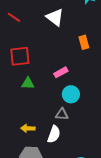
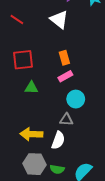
orange rectangle: (84, 42) -> (64, 58), moved
yellow arrow: (28, 128) -> (31, 134), size x1.5

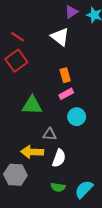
red square: (23, 60) -> (16, 61), moved, turned -30
green triangle: (31, 88) -> (32, 105), size x1.5
gray triangle: (66, 120) -> (50, 134), moved
gray hexagon: (34, 164) -> (15, 175), moved

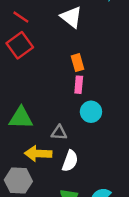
pink rectangle: (66, 94) -> (79, 85), turned -56
green triangle: (32, 105) -> (21, 118), moved

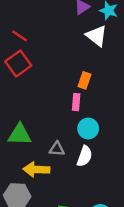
white triangle: (71, 17) -> (97, 36), moved
orange rectangle: (77, 63) -> (85, 80), moved, turned 35
white semicircle: (70, 161) -> (85, 156), moved

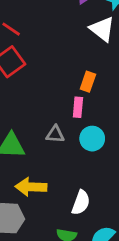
gray triangle: (57, 149) -> (55, 134), moved
white semicircle: (85, 156) -> (81, 203), moved

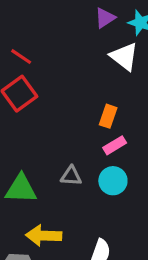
pink rectangle: (78, 107) -> (115, 145), moved, turned 54

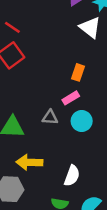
pink rectangle: (115, 145) -> (71, 98), moved

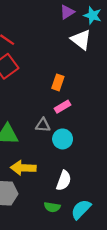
orange rectangle: (78, 72) -> (58, 82), moved
cyan circle: (82, 121) -> (63, 139), moved

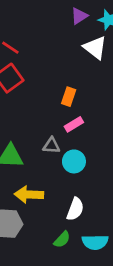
green semicircle: (52, 207) -> (62, 240), turned -56
cyan semicircle: (81, 209) -> (95, 242), turned -135

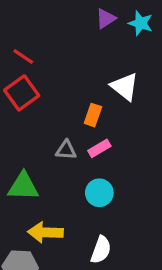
white triangle: (95, 48) -> (125, 87), moved
gray triangle: (51, 146) -> (66, 150), moved

